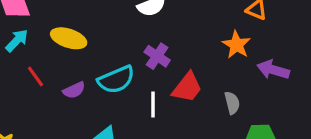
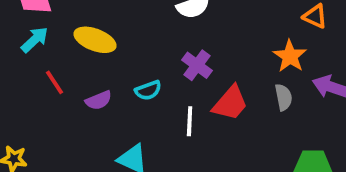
cyan semicircle: (116, 80) -> (148, 90), size x0.6
gray semicircle: (232, 103) -> (283, 97), moved

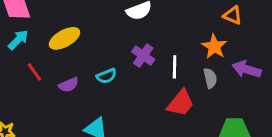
yellow ellipse: (95, 40) -> (64, 38), turned -48
red trapezoid: (230, 103) -> (181, 103), moved
white line: (190, 121) -> (175, 67), moved

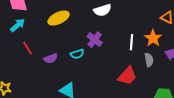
yellow ellipse: (64, 38) -> (59, 18), moved
purple cross: (143, 56) -> (95, 40), moved
white line: (175, 67) -> (132, 42), moved

